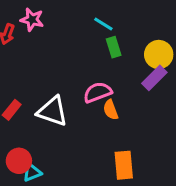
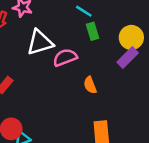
pink semicircle: (98, 92) -> (65, 58), moved
white triangle: (52, 111) -> (40, 42), moved, turned -36

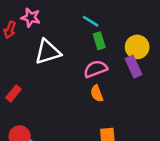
pink semicircle: (65, 58) -> (96, 69), moved
purple rectangle: (128, 58) -> (133, 67), turned -70

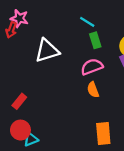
pink star: (31, 18) -> (19, 18), moved
red rectangle: (13, 93) -> (19, 101), moved

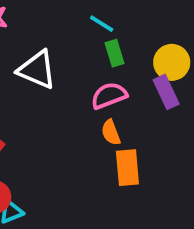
white triangle: (47, 51) -> (37, 70), turned 40
orange rectangle: (103, 133) -> (127, 168), moved

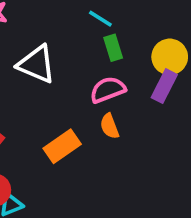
purple rectangle: (166, 92) -> (164, 86), turned 52
orange rectangle: (127, 168) -> (62, 146), moved, turned 60

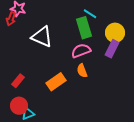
cyan line: (100, 19) -> (90, 14), moved
green rectangle: (113, 48) -> (84, 28), size x1.5

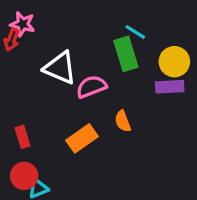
purple rectangle: (112, 49) -> (170, 87), turned 60
pink semicircle: (81, 51) -> (91, 87), moved
red rectangle: (18, 81) -> (23, 137), turned -56

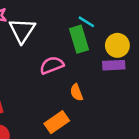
white triangle: (60, 68) -> (22, 30), moved, turned 40
orange rectangle: (82, 138) -> (57, 122), moved

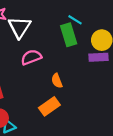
pink semicircle: (52, 65) -> (31, 57), moved
orange semicircle: (77, 92) -> (57, 81), moved

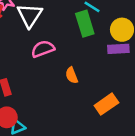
orange rectangle: (49, 106) -> (106, 104), moved

